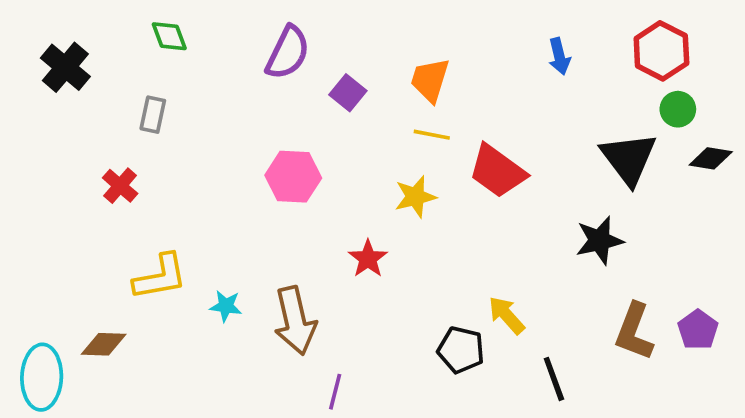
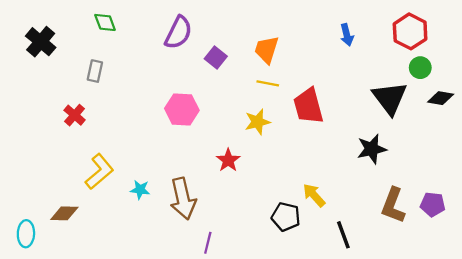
red trapezoid: (497, 171) -> (308, 106), turned 39
yellow L-shape: (160, 277) -> (99, 172), turned -30
purple pentagon: (698, 330) -> (433, 204), turned -30
cyan ellipse: (42, 377) -> (26, 234), size x0.7

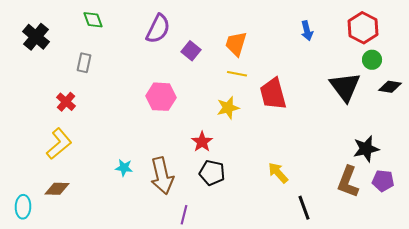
black star: (372, 149) -> (366, 149), moved
yellow L-shape: (99, 172) -> (59, 144), moved
black pentagon: (286, 217) -> (212, 173), moved

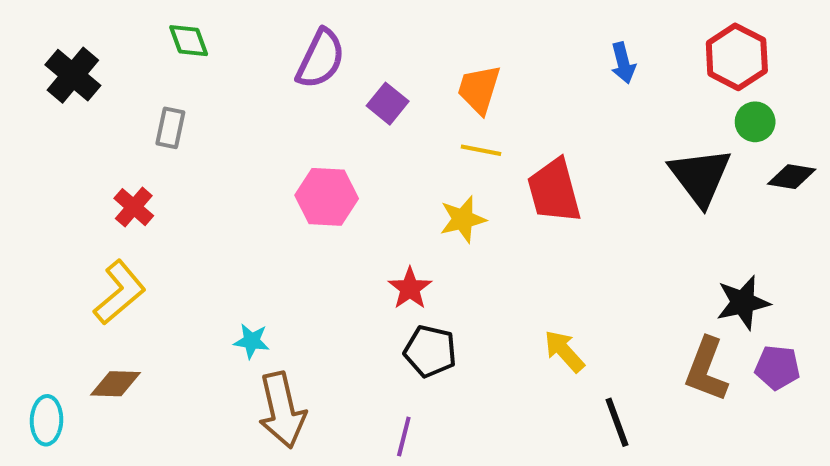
brown arrow: (162, 176) -> (282, 410), moved
purple line: (184, 215) -> (404, 437), moved

